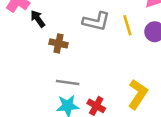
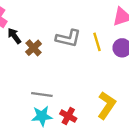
brown cross: (59, 43) -> (34, 48), moved, turned 35

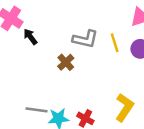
brown cross: (34, 48) -> (66, 62), moved
gray line: (42, 95) -> (36, 110), moved

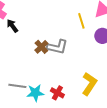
gray L-shape: (85, 39) -> (57, 47), moved
yellow line: (115, 43) -> (81, 21), moved

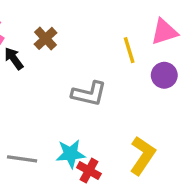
brown cross: (41, 47) -> (46, 38), moved
cyan star: (35, 93) -> (71, 154), moved

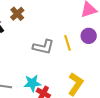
yellow line: (129, 50) -> (68, 43), moved

